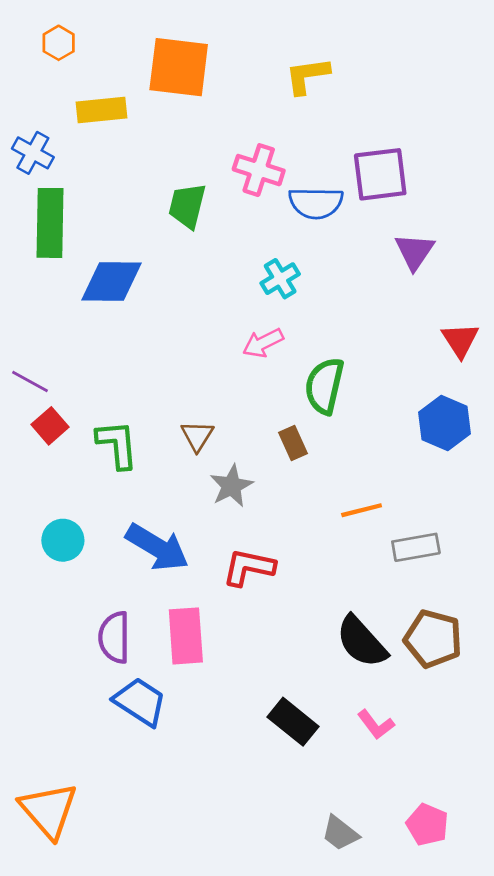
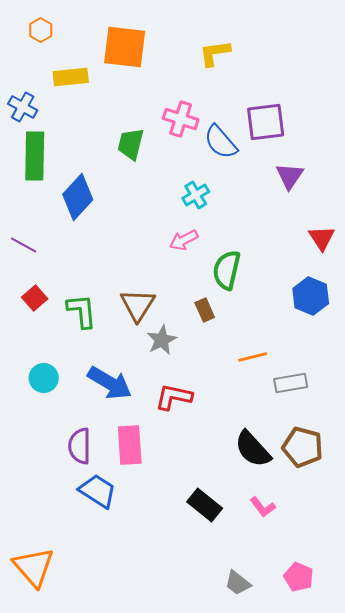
blue semicircle: (316, 203) -> (221, 142), turned 48
blue diamond: (111, 282) -> (78, 197), turned -48
purple line: (30, 382) -> (24, 245), moved
brown triangle: (197, 436) -> (138, 305), size x1.5

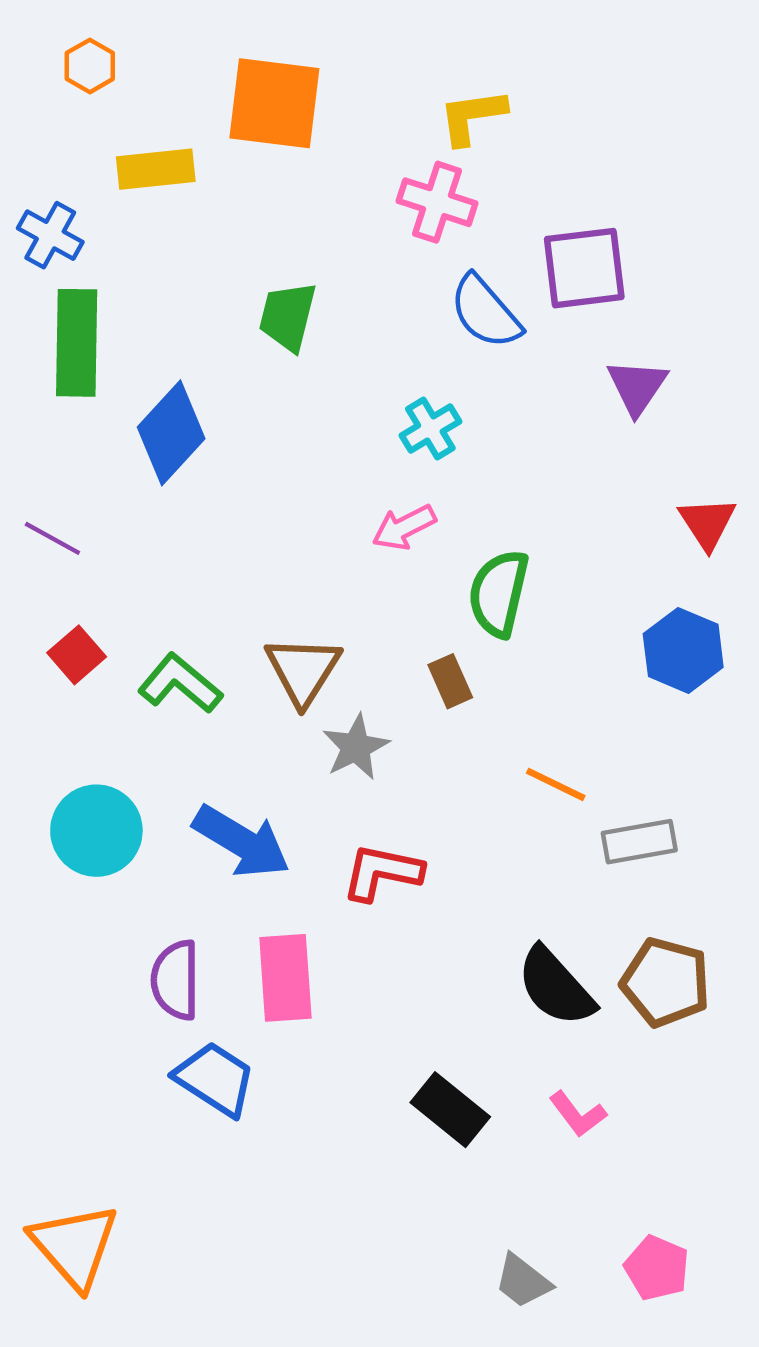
pink cross: (181, 119) -> (437, 202), moved
green L-shape: (82, 311) -> (180, 683), turned -45
orange line: (253, 357) -> (556, 784), turned 40
cyan circle: (44, 378) -> (96, 831), size x1.4

